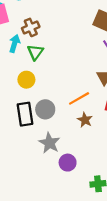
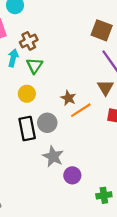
brown star: (85, 120) -> (68, 98), moved

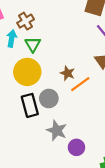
yellow circle: (27, 94) -> (27, 72), size x1.6

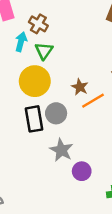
brown cross: (26, 21) -> (38, 24), turned -35

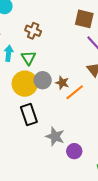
brown cross: (38, 24) -> (33, 31), moved
gray circle: (56, 113) -> (43, 80), moved

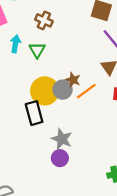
gray circle: (43, 80) -> (63, 90), moved
yellow circle: (25, 84) -> (45, 91), moved
purple circle: (74, 151) -> (60, 158), moved

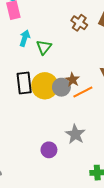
brown cross: (44, 20) -> (79, 23), moved
black rectangle: (34, 113) -> (24, 83), moved
gray star: (62, 139) -> (75, 134), moved

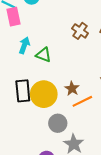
green triangle: (44, 47) -> (44, 55), turned -49
gray circle: (61, 87) -> (58, 123), moved

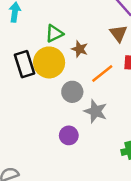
green triangle: (44, 55) -> (54, 33), moved, turned -35
orange line: (82, 101) -> (102, 73), moved

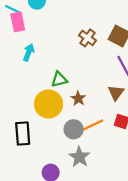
black rectangle: (25, 64) -> (23, 134), moved
gray circle: (72, 92) -> (74, 129), moved

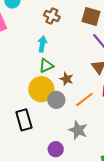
brown cross: (88, 38) -> (52, 16), moved
cyan arrow: (29, 52) -> (42, 44), moved
gray circle: (74, 129) -> (56, 100), moved

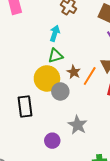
orange line: (84, 99) -> (90, 76), moved, turned -30

